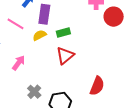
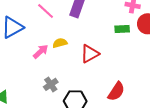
green rectangle: (63, 33) -> (122, 29), moved
yellow semicircle: (40, 35) -> (60, 43), moved

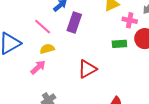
yellow semicircle: (60, 43) -> (47, 49), moved

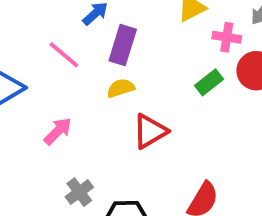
green rectangle: (119, 44) -> (209, 82), turned -32
yellow semicircle: (47, 49) -> (121, 88), moved

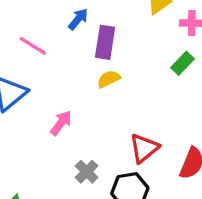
pink line: (64, 55) -> (33, 46), moved
red triangle: (150, 131) -> (144, 148), moved

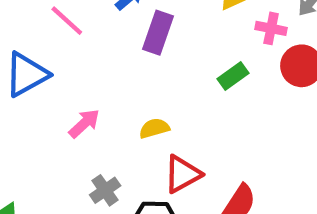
green rectangle: (182, 63) -> (233, 76), moved
yellow semicircle: (109, 79) -> (154, 128), moved

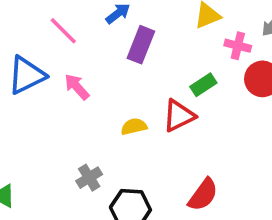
pink arrow: (84, 123) -> (77, 87), moved, turned -92
red triangle: (182, 174) -> (179, 116), moved

